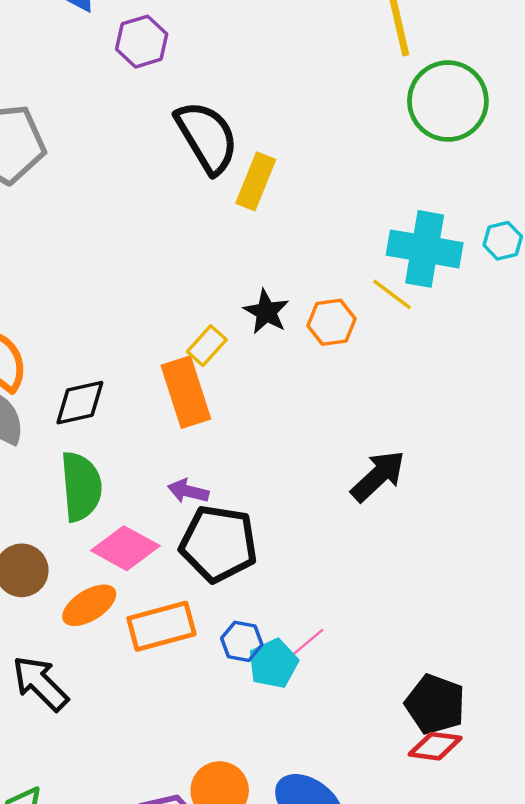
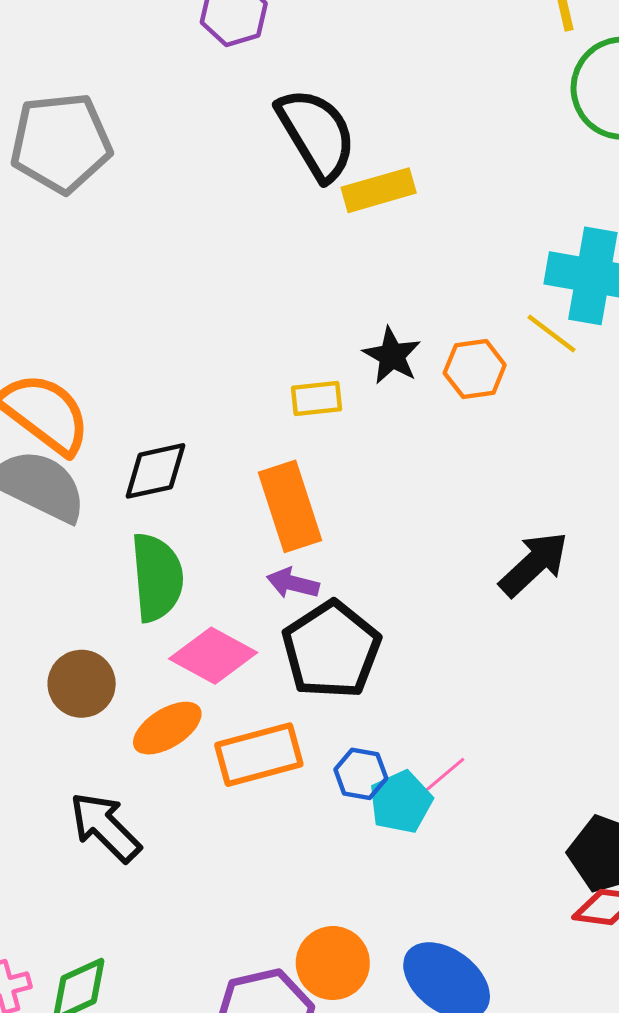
yellow rectangle: (256, 181) -> (379, 190), turned 52
yellow rectangle: (207, 346) -> (317, 399), turned 42
orange rectangle: (186, 392) -> (290, 506), moved
black pentagon: (218, 544) -> (331, 650), turned 30

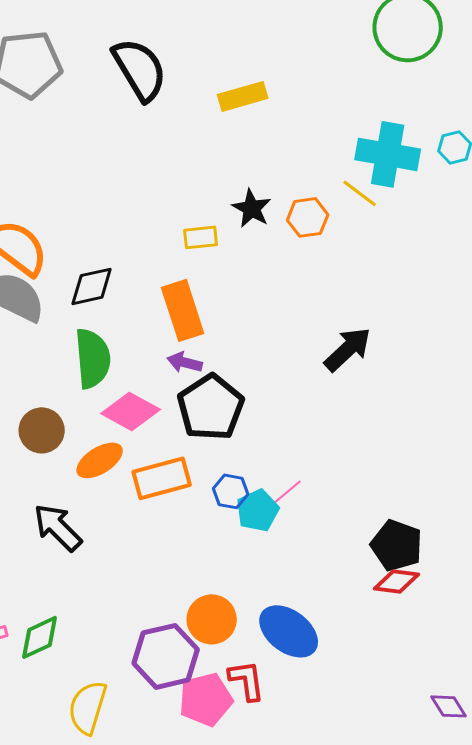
black semicircle: (317, 134) -> (140, 69), moved

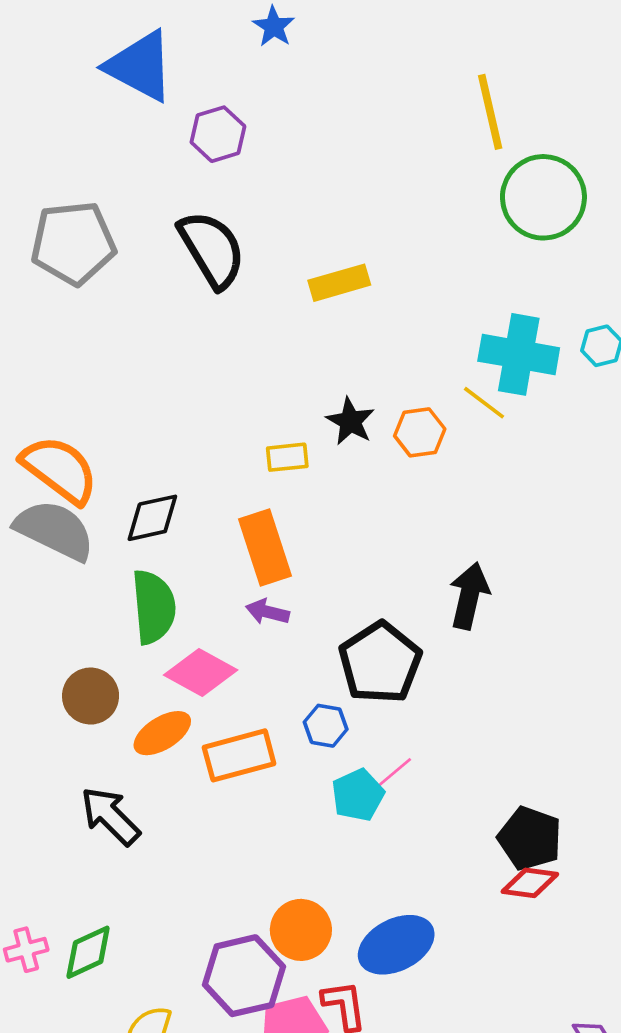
black arrow: (348, 349) -> (469, 596), turned -34
black pentagon: (211, 407) -> (380, 663), moved
blue hexagon: (231, 491) -> (326, 726), moved
blue ellipse: (289, 631) -> (396, 945), turned -64

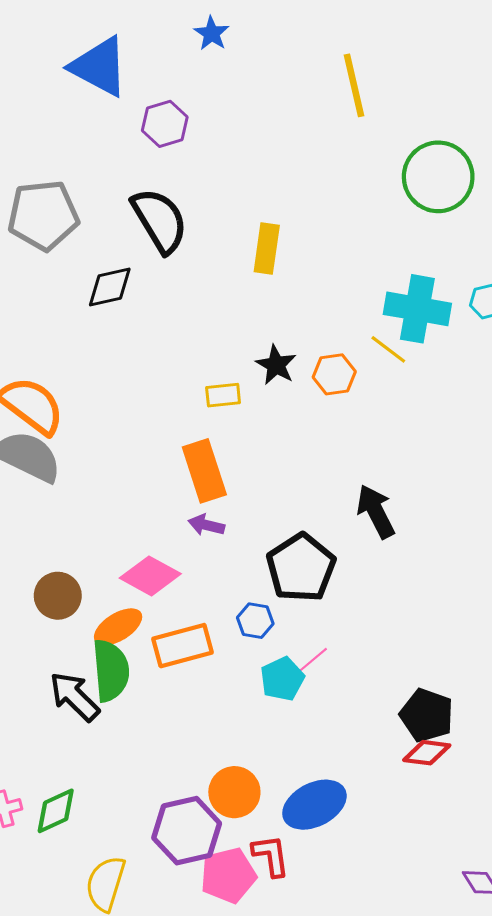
yellow line: (490, 112) -> (354, 85), moved
yellow rectangle: (339, 283) -> (267, 249), turned -66
black diamond: (152, 518) -> (110, 287), moved
black arrow: (469, 596) -> (376, 512), turned -40
green semicircle: (154, 607) -> (111, 671), moved

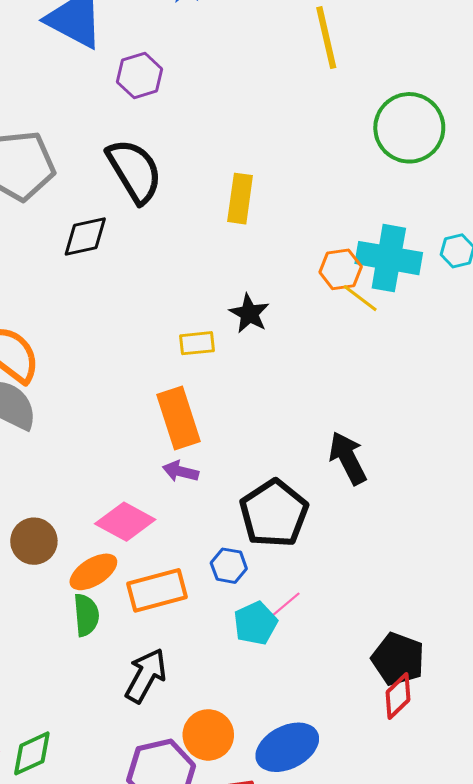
orange hexagon: (334, 374) -> (341, 269), moved
green semicircle: (111, 671) -> (86, 615), size x0.7
black arrow: (74, 697) -> (146, 675), moved, turned 74
red diamond: (427, 753) -> (398, 696), turned -51

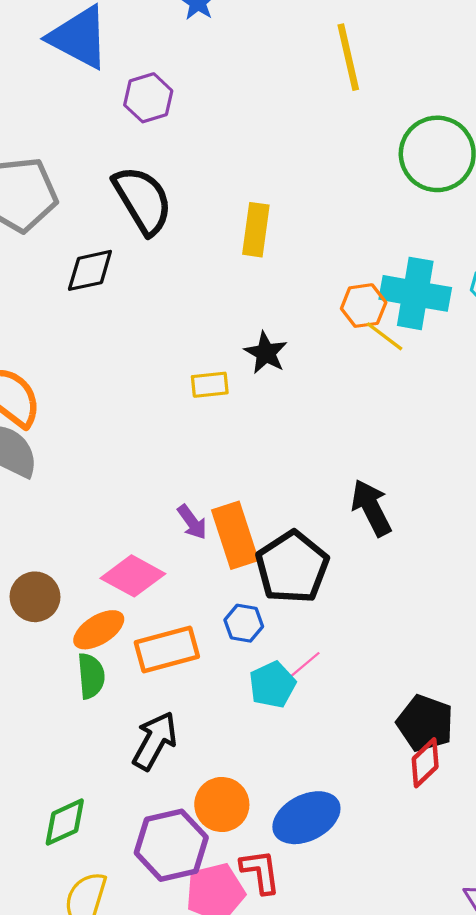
orange rectangle: (179, 418) -> (235, 535), moved
purple arrow: (181, 471) -> (192, 522), turned -140
green diamond: (32, 753) -> (65, 822), moved

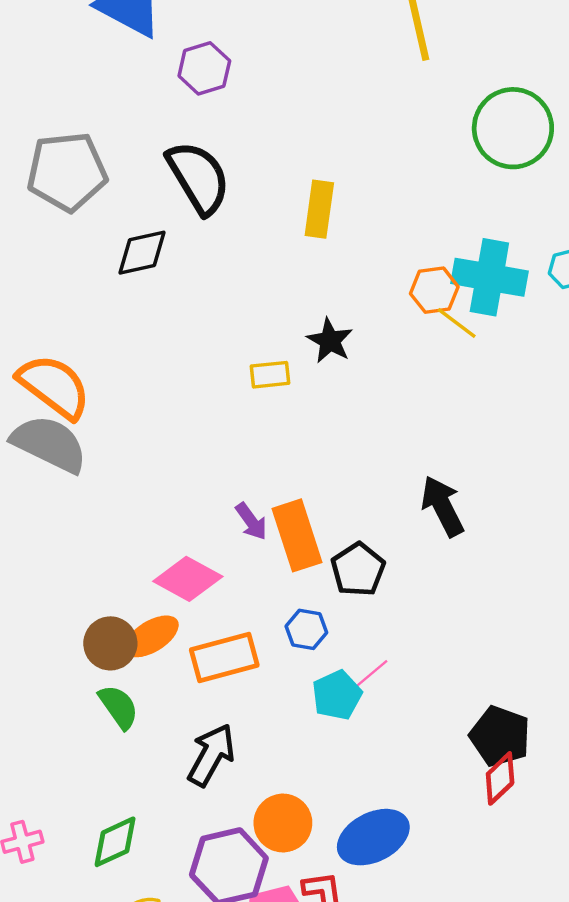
black pentagon: (292, 567) -> (358, 569), size x0.7
brown circle: (35, 597) -> (110, 643), moved
green semicircle: (91, 676) -> (119, 707), moved, turned -30

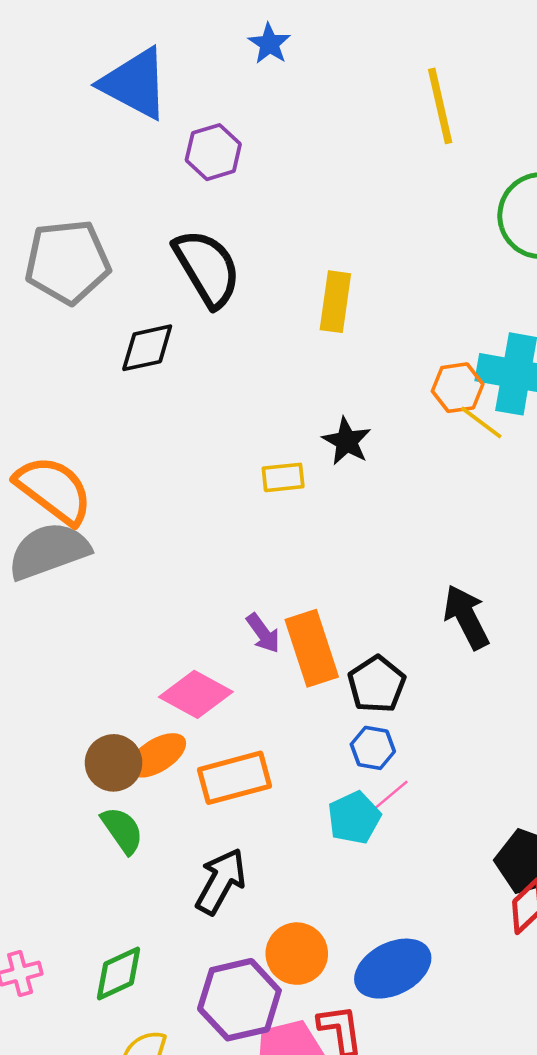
gray semicircle: (49, 444) -> (49, 551), turned -46
blue hexagon: (306, 629) -> (373, 748), moved

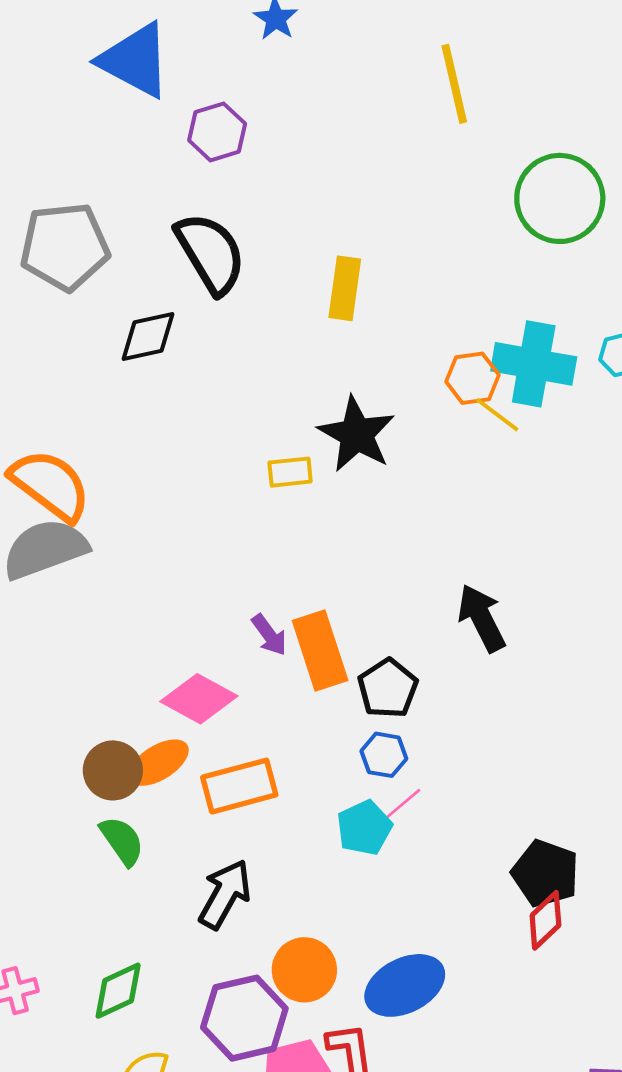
black star: (347, 441) -> (357, 434), size x1.5

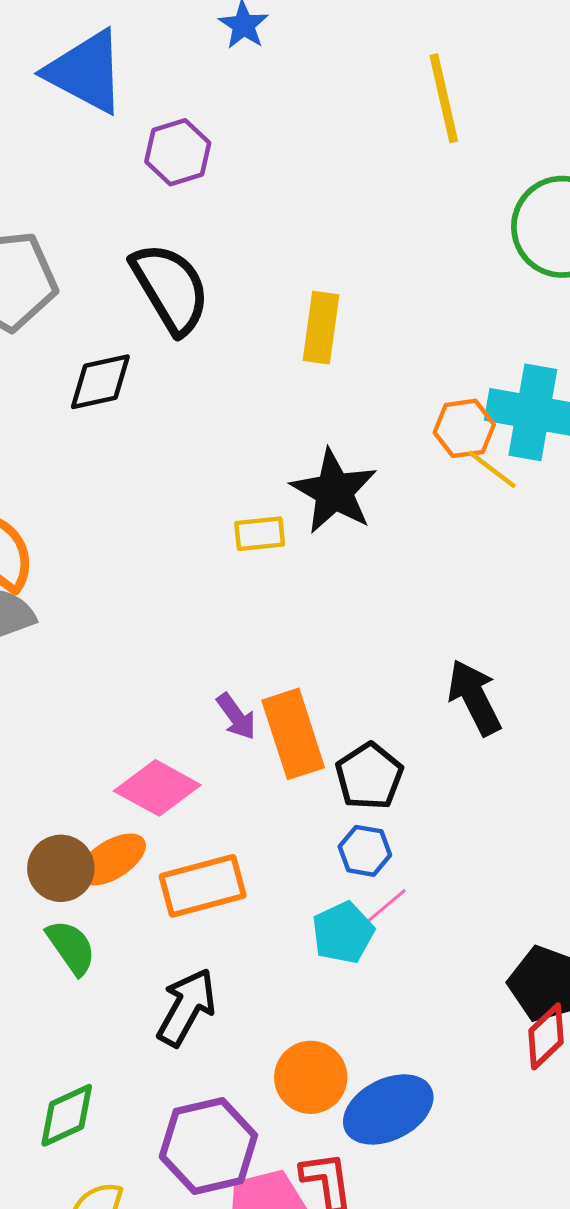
orange circle: (304, 970) -> (311, 1077), moved

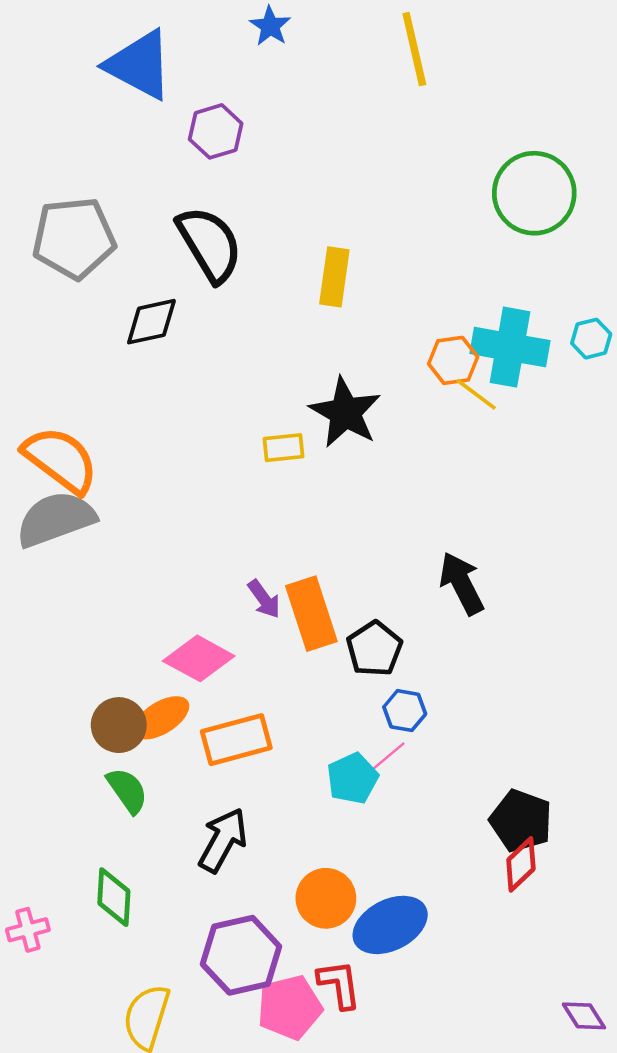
yellow line: (444, 98) -> (414, 49), moved
blue hexagon: (365, 851) -> (405, 711), moved
green diamond: (67, 1115) -> (114, 897), moved, turned -62

